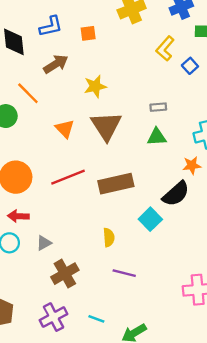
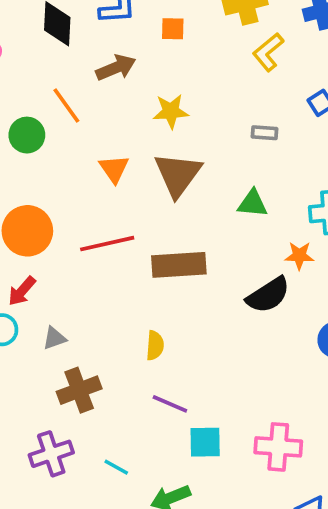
yellow L-shape: (165, 48) -> (268, 52), moved
gray rectangle: (158, 107) -> (265, 133), moved
red arrow: (18, 216) -> (22, 291), turned -60
cyan square: (150, 219) -> (205, 442), moved, turned 35

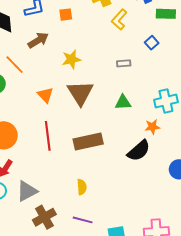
red line: (107, 244) -> (48, 136), turned -76
gray triangle: (54, 338) -> (27, 191), size x1.6
purple line: (170, 404) -> (83, 220), moved

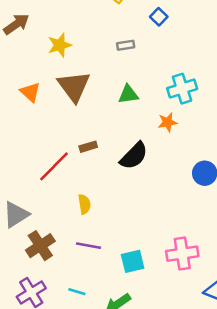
red line: (48, 136) -> (54, 166), moved, turned 56
brown rectangle: (88, 142) -> (88, 147), size x0.5
black semicircle: (139, 151) -> (134, 156), moved

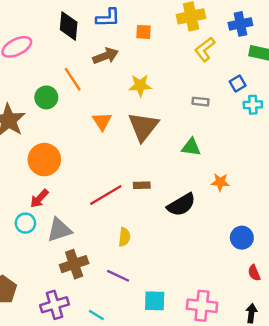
cyan cross: (182, 89) -> (253, 105), moved, size x0.7

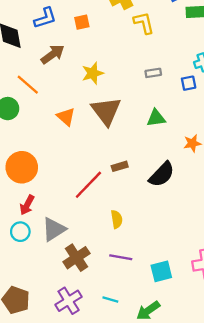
yellow L-shape: (205, 49) -> (144, 23), turned 130
blue square: (238, 84) -> (189, 83), moved, turned 35

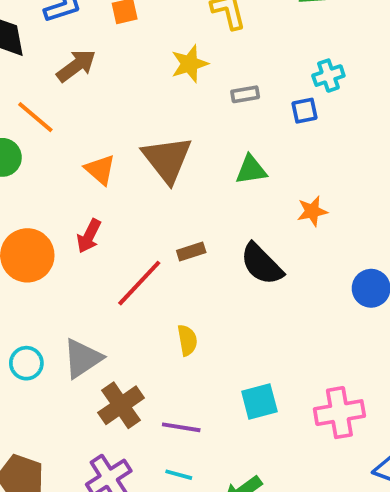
yellow star: (93, 73) -> (190, 64), moved
black semicircle: (162, 174) -> (262, 264), turned 92
red arrow: (27, 205) -> (89, 236), moved
purple line: (121, 257) -> (181, 427), moved
cyan square: (161, 271) -> (259, 401), moved

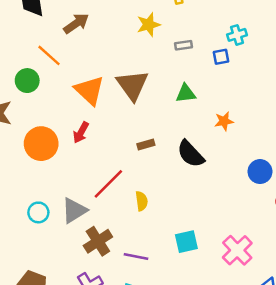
orange triangle: (100, 170) -> (89, 90), size x1.5
red line: (139, 283) -> (108, 184), moved
pink cross: (339, 413) -> (237, 250), turned -36

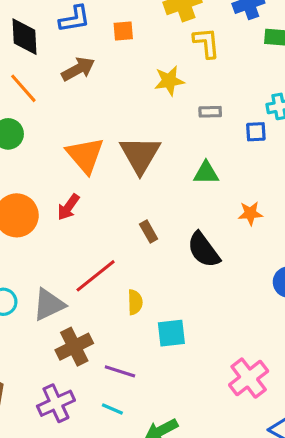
orange line: (49, 55) -> (23, 88), moved
brown rectangle: (146, 144) -> (149, 231), turned 70
cyan square: (186, 242) -> (171, 333), moved

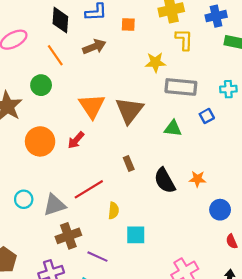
gray rectangle: (210, 112) -> (181, 87), size x2.0
blue square: (256, 132) -> (207, 116), moved, turned -32
orange star: (250, 213) -> (197, 179), moved

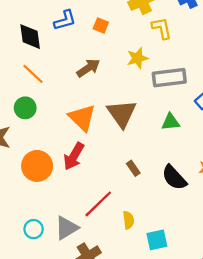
orange square: (128, 25) -> (101, 26), turned 32
brown arrow: (94, 47) -> (88, 68), moved
red arrow: (76, 140) -> (74, 156), size x1.4

